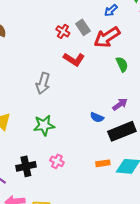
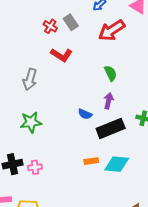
red arrow: (107, 37) -> (112, 30), moved
green semicircle: (122, 64) -> (111, 73), moved
purple arrow: (120, 104) -> (109, 101), turned -42
pink cross: (57, 161) -> (35, 167), moved, turned -32

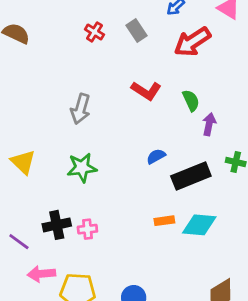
red cross: (50, 26) -> (94, 32), moved
red L-shape: (62, 55) -> (146, 91), moved
purple arrow: (109, 101) -> (209, 124), moved
blue semicircle: (85, 114) -> (156, 156), turned 128

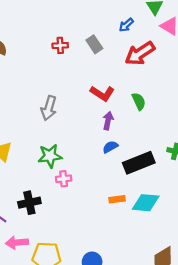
red cross: (94, 32) -> (60, 45), turned -35
purple arrow: (209, 124) -> (108, 121), moved
pink cross: (87, 229) -> (64, 179), moved

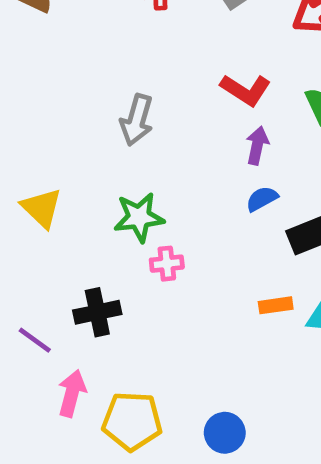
pink arrow: (17, 243) -> (72, 393), turned 110

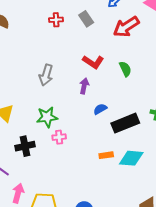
purple arrow: (257, 145) -> (84, 86), moved
black cross: (97, 312) -> (25, 146), moved

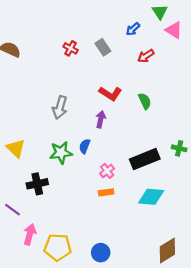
red cross: (56, 20) -> (71, 48), turned 32
red arrow: (126, 27) -> (146, 56), size x0.6
blue semicircle: (100, 109) -> (85, 146), moved, turned -40
pink cross: (59, 137) -> (107, 171), moved, turned -32
orange rectangle: (106, 155) -> (106, 192), moved

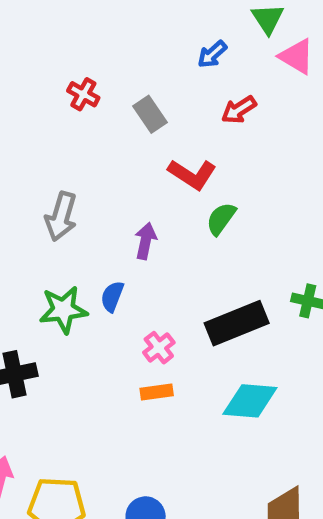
gray rectangle: (103, 47) -> (150, 114), moved
red L-shape: (110, 94) -> (192, 174), moved
green semicircle: (145, 101) -> (221, 219), moved, turned -119

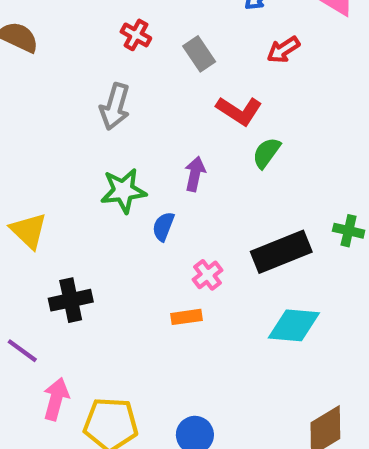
gray arrow: (61, 216) -> (115, 107), moved
green star: (63, 310) -> (123, 191), moved
orange rectangle: (157, 392) -> (186, 317), moved

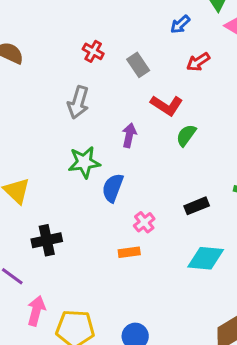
purple arrow: (195, 174) -> (129, 135), moved
blue semicircle: (163, 226) -> (113, 188), size x1.4
black rectangle: (281, 252) -> (197, 206), size x0.6

